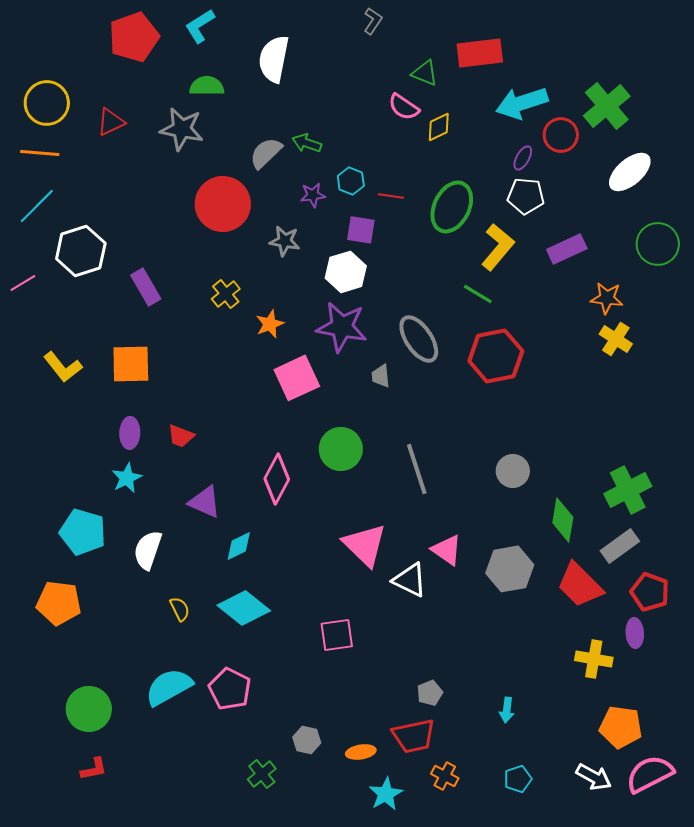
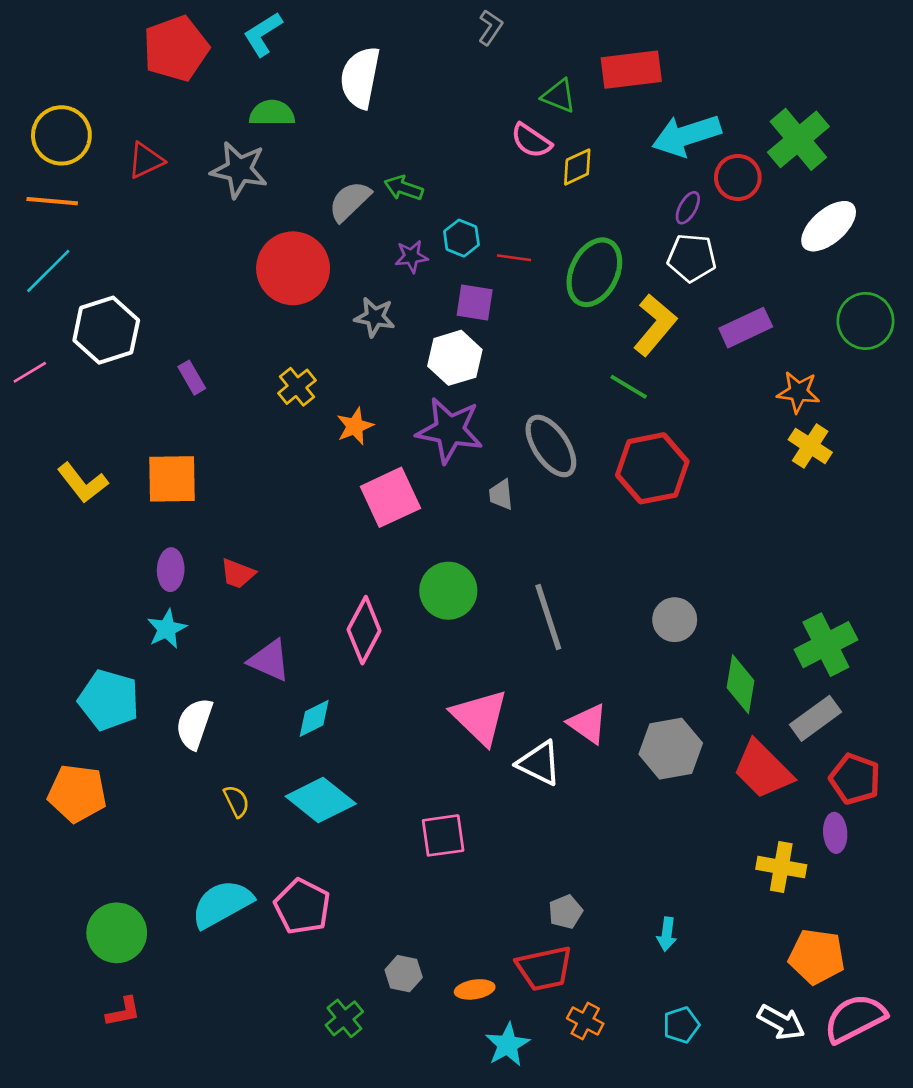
purple rectangle: (146, 287) -> (192, 378), size x0.7

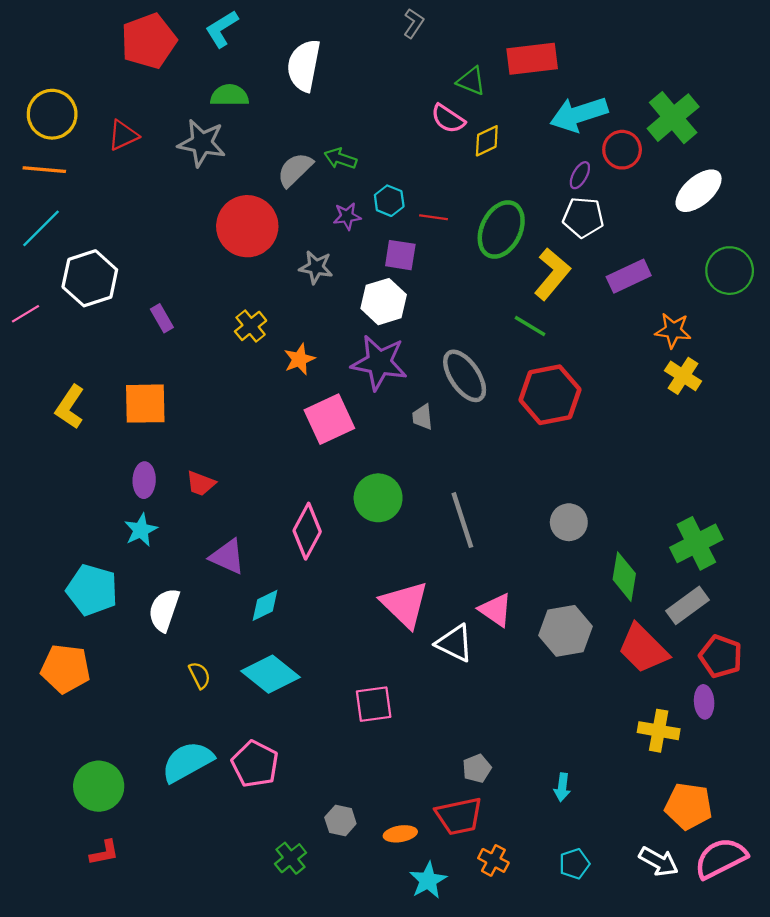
yellow L-shape: (82, 483) -> (70, 407), turned 72

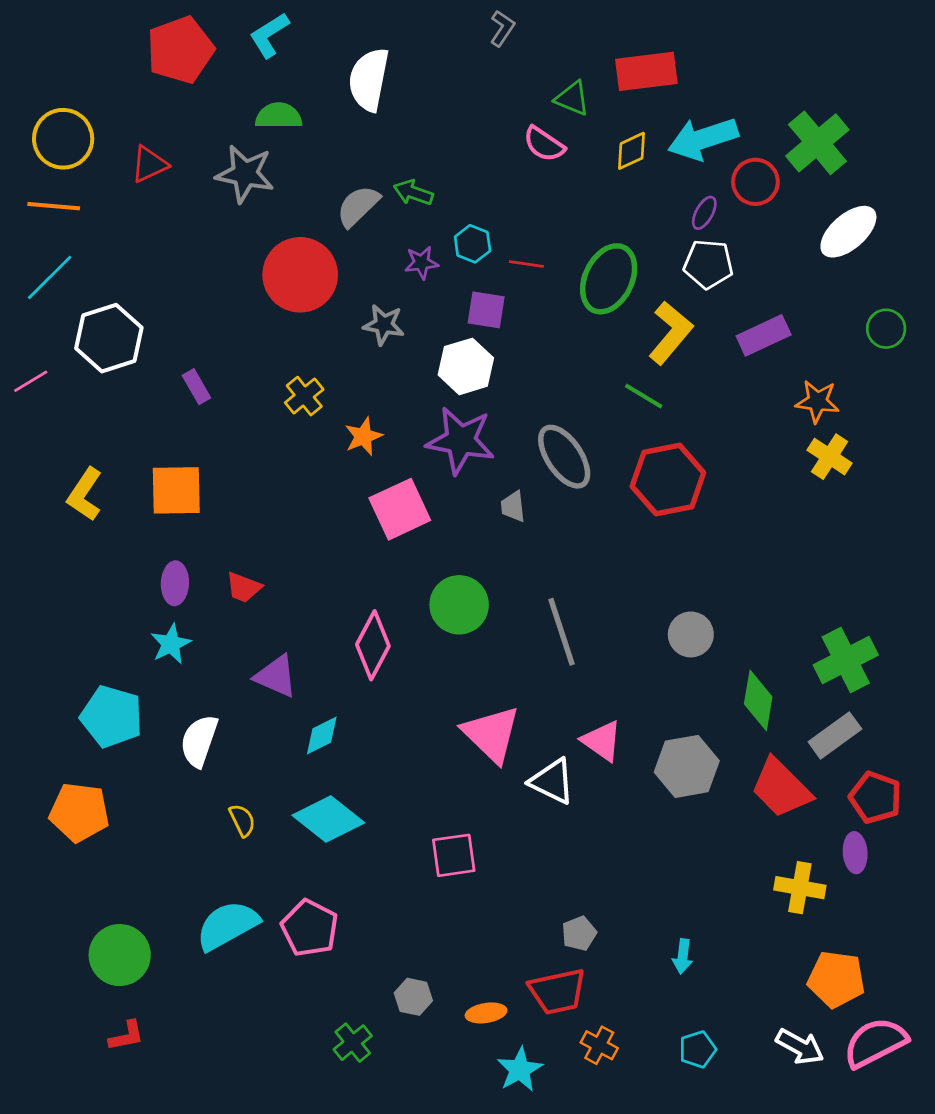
yellow diamond: (487, 141) -> (632, 151), moved
green circle: (730, 271) -> (886, 329), size x0.7

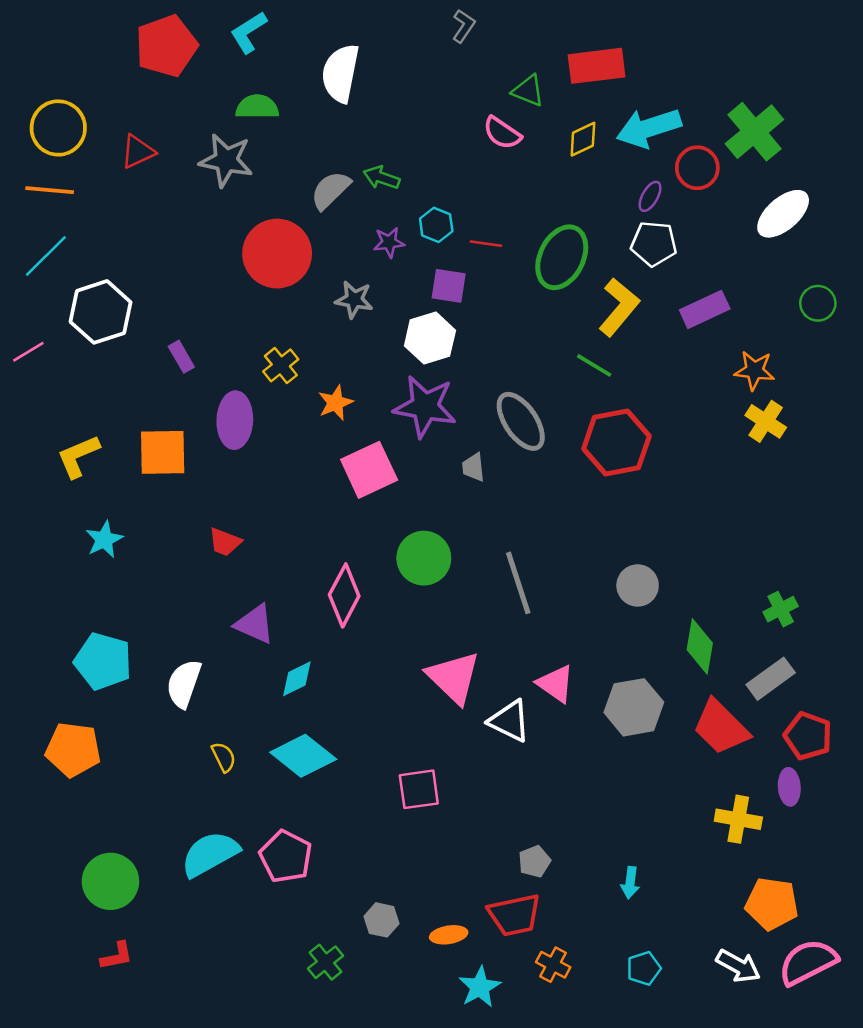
yellow L-shape: (85, 494) -> (78, 456), turned 33
purple ellipse: (175, 583) -> (235, 420), moved, size x1.4
cyan star: (171, 644) -> (104, 539), moved
green cross: (846, 660) -> (781, 609), size x0.6

